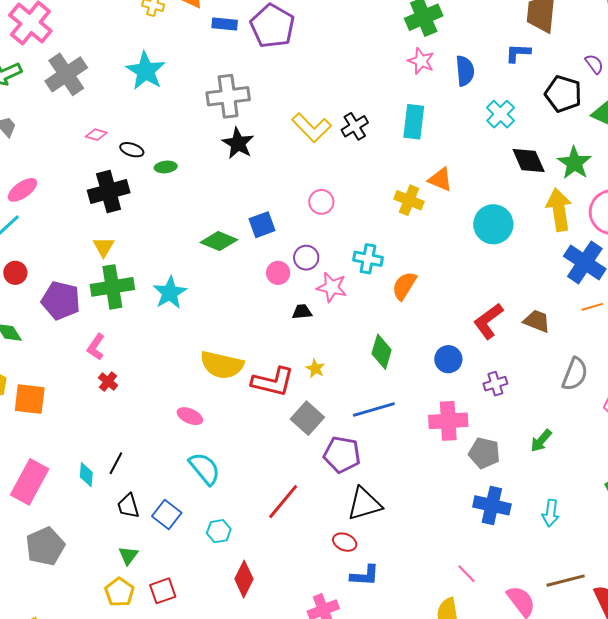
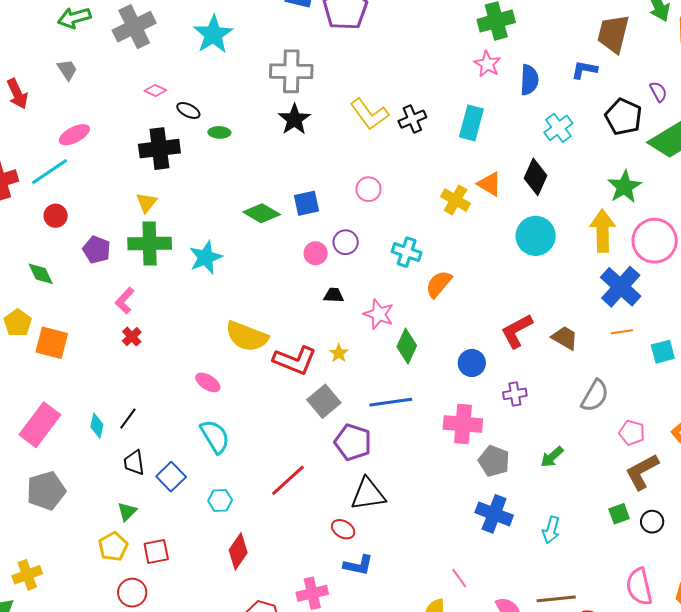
black diamond: (529, 161) -> (535, 177), moved, turned 39
pink star: (332, 287) -> (379, 314), moved
purple pentagon: (61, 301) -> (97, 250), size x0.7

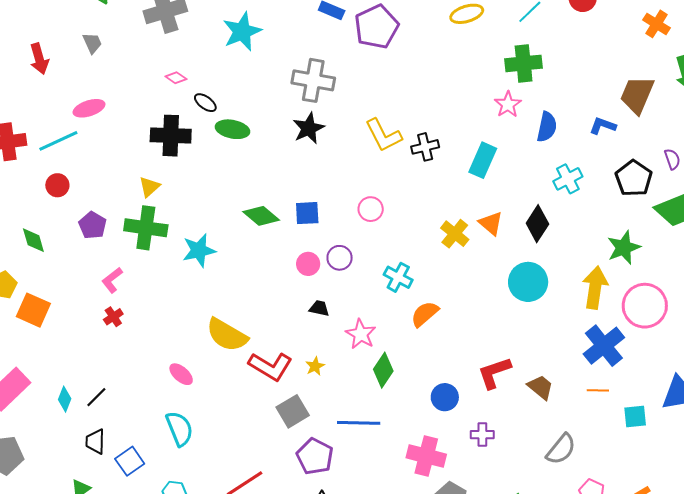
green ellipse: (219, 132) -> (232, 129), size x1.5

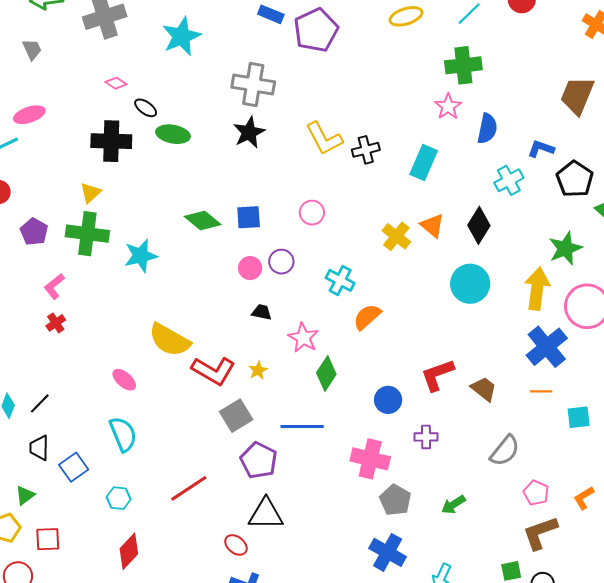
blue L-shape: (603, 126) -> (541, 149), moved

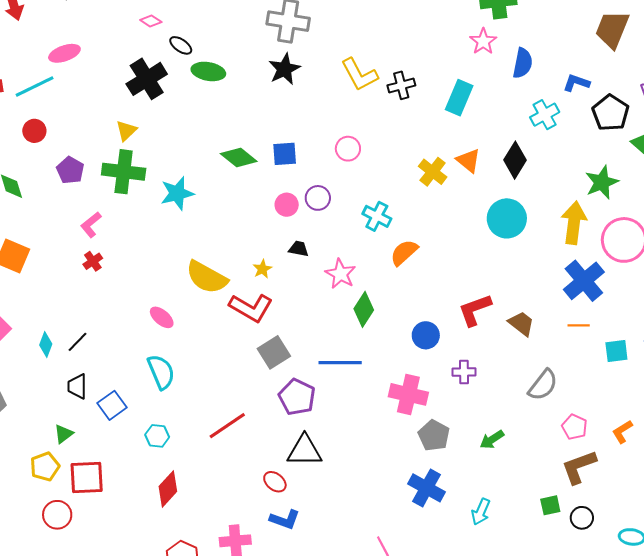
black cross: (111, 141) -> (147, 79), turned -33
yellow star: (258, 370) -> (262, 269), moved
red square: (48, 539) -> (87, 477), size x1.4

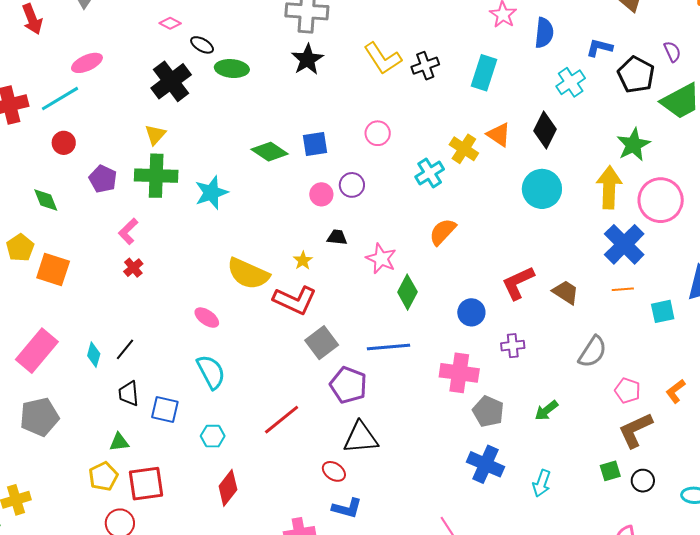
cyan cross: (377, 216) -> (430, 173), moved, turned 36
blue square: (112, 405) -> (165, 409), turned -36
green triangle: (64, 434) -> (119, 442), turned 35

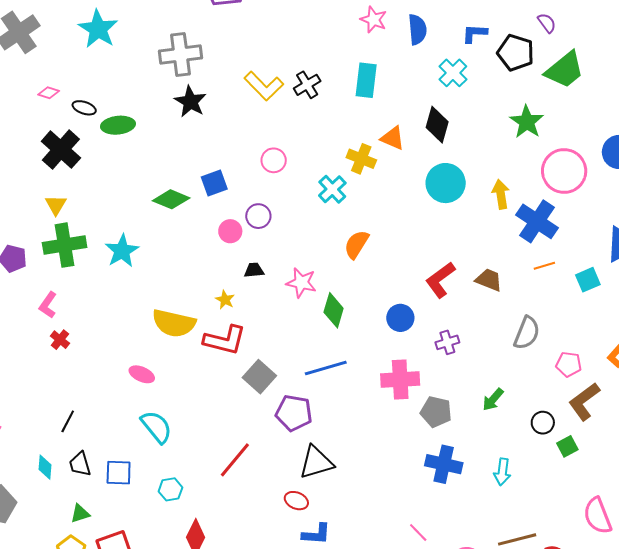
yellow arrow: (609, 187) -> (501, 194), moved, size x0.7
cyan diamond: (94, 355) -> (45, 467), moved
black circle: (643, 481) -> (543, 423), moved

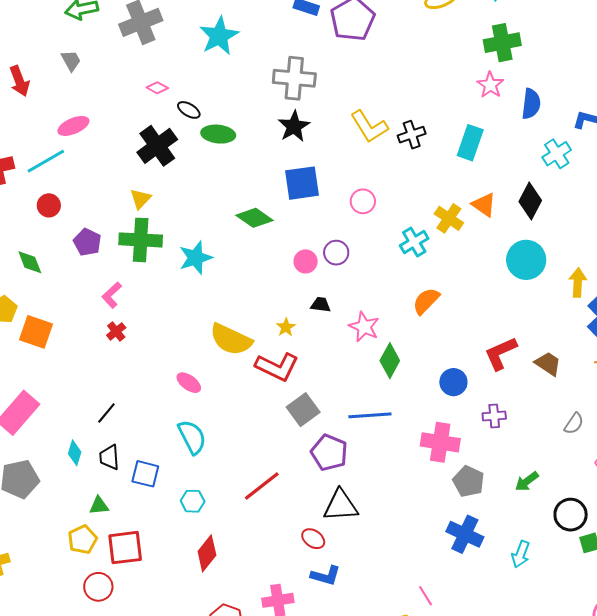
blue square: (214, 183) -> (302, 183), moved, size x1.4
gray semicircle: (527, 333) -> (574, 424), size x0.7
black circle: (543, 423) -> (571, 515), size x1.4

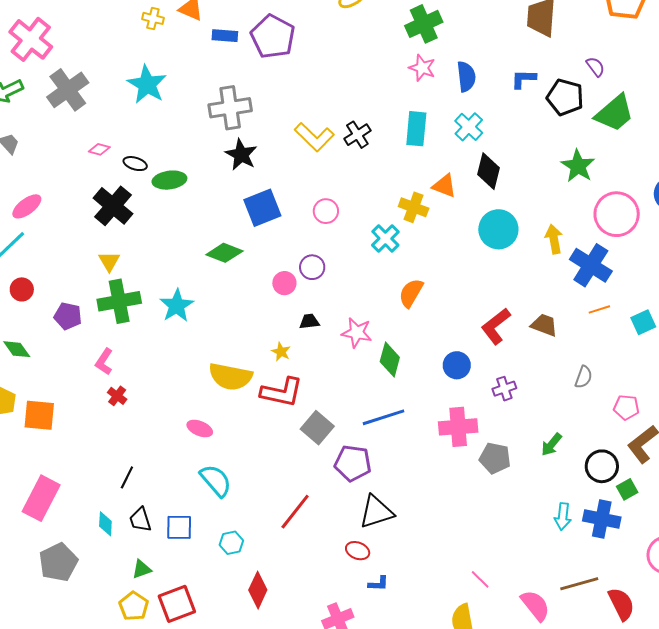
cyan cross: (557, 154) -> (469, 127), moved
blue cross: (465, 534) -> (602, 519), moved
blue L-shape: (326, 576) -> (378, 584), size x0.7

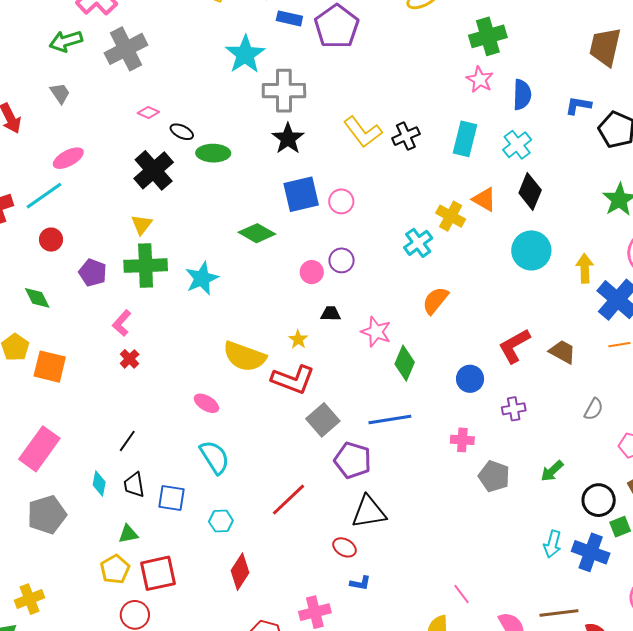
cyan star: (147, 84) -> (245, 54), moved
pink circle: (326, 211) -> (341, 201), moved
pink cross: (458, 427) -> (462, 440), size x0.6

